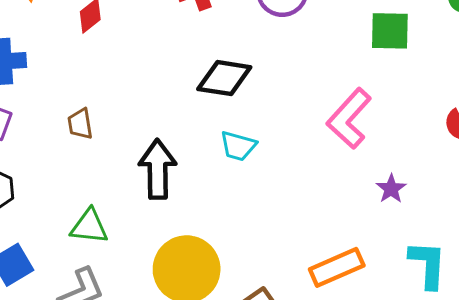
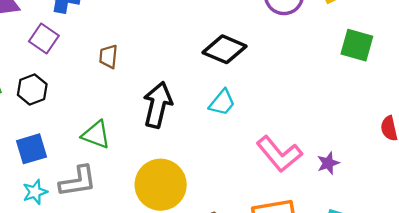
pink L-shape: (349, 119) -> (279, 154), moved, turned -96
cyan trapezoid: (238, 146) -> (222, 102), turned -80

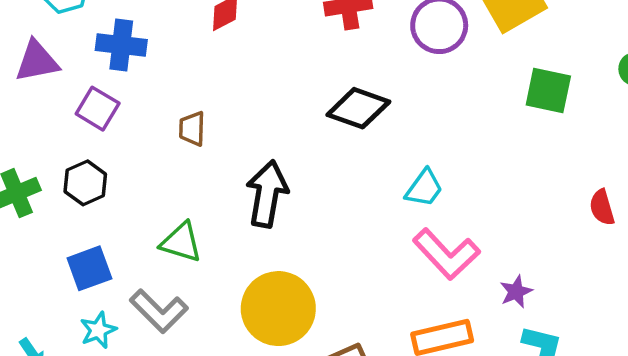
cyan trapezoid: (222, 102) -> (424, 188), moved
purple star: (328, 163) -> (516, 292), moved
gray L-shape: (78, 181) -> (159, 311), turned 57

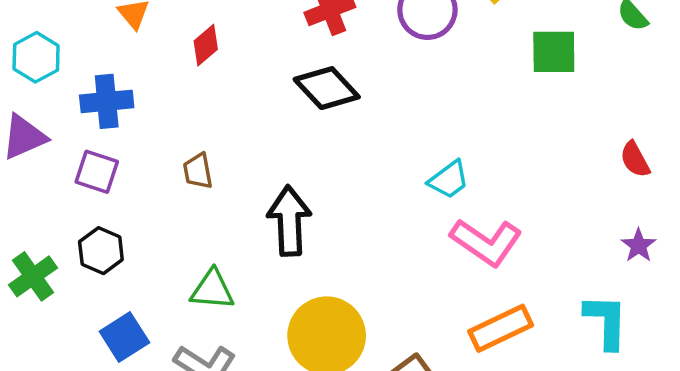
black diamond: (358, 108) -> (327, 88), moved, turned 40
cyan trapezoid: (424, 188) -> (449, 180), turned 30
purple star: (516, 292) -> (639, 246), moved

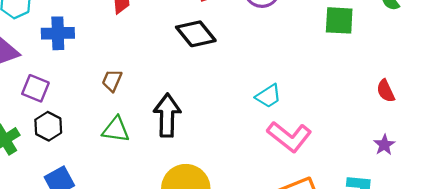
brown trapezoid: (198, 171) -> (112, 81), turned 30
purple square: (97, 172) -> (35, 88), moved
green triangle: (212, 290) -> (116, 129), moved

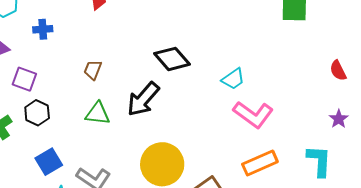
blue cross: (58, 33) -> (43, 29), size x0.7
black diamond: (196, 34) -> (172, 59), moved
black arrow: (167, 115) -> (143, 99), turned -138

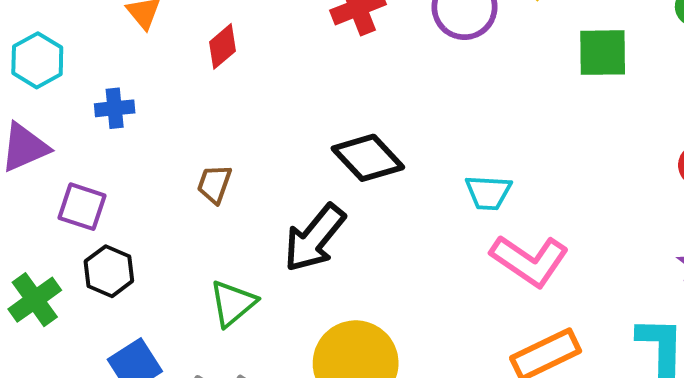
cyan trapezoid: (233, 79) -> (488, 192), turned 40
green triangle: (98, 114) -> (233, 303), moved, turned -44

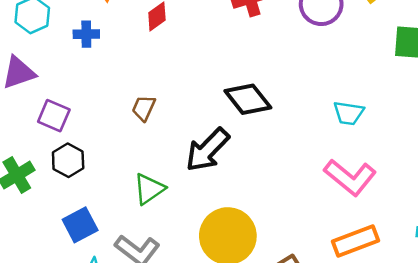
blue cross: (115, 108) -> (86, 34), moved
cyan trapezoid: (488, 192) -> (349, 113), moved

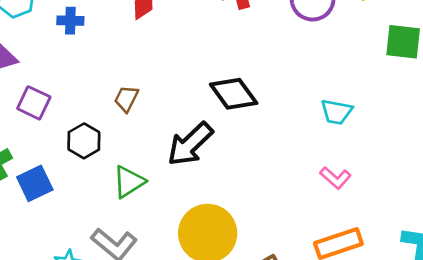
black hexagon: (68, 160) -> (84, 141), moved
pink L-shape: (350, 177) -> (335, 178), size x0.6
blue square: (80, 225) -> (35, 183), moved

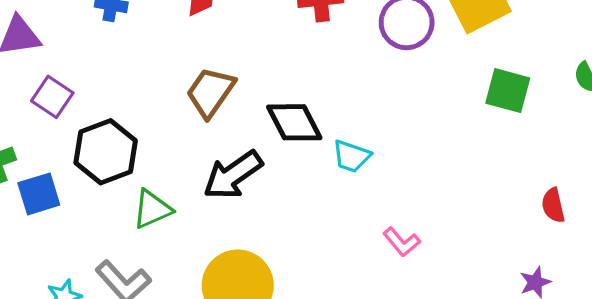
brown trapezoid: (126, 99) -> (210, 92), moved, size x1.6
cyan trapezoid: (336, 112) -> (351, 156), moved
black hexagon: (84, 141) -> (106, 152), size x1.5

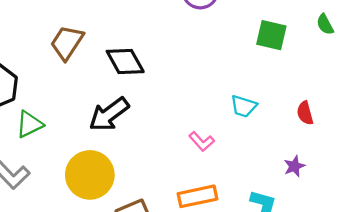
cyan trapezoid: (351, 156) -> (244, 106), moved
black arrow: (233, 175) -> (109, 114), moved

